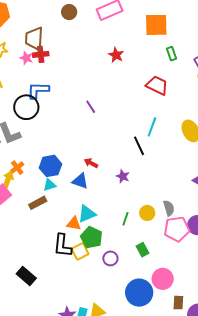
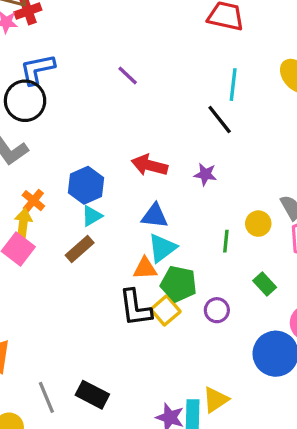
red arrow: (91, 163) -> (150, 165), size x1.5
blue triangle: (80, 181) -> (155, 216), moved
black rectangle: (26, 276) -> (92, 395), moved

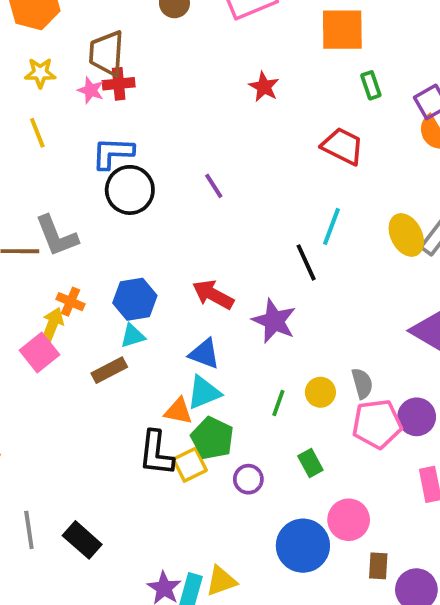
black circle: (25, 101) -> (130, 190), moved
purple star: (205, 174) -> (274, 321), size x1.6
orange cross: (33, 201) -> (71, 302), turned -30

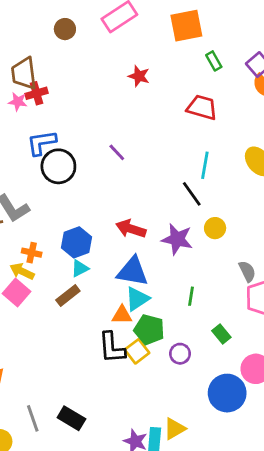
yellow arrow: (52, 325) -> (22, 271), turned -75
blue triangle: (204, 354) -> (133, 271), size x1.4
yellow circle: (320, 392) -> (215, 228), moved

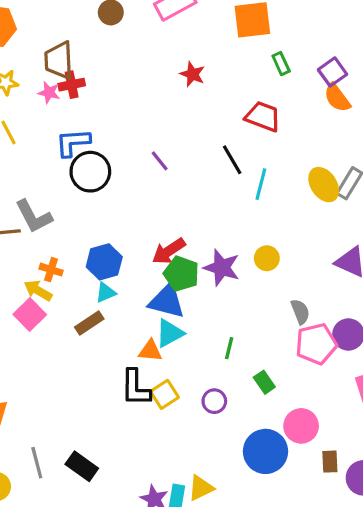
black line: (192, 194) -> (232, 160), moved
red arrow: (131, 229) -> (169, 251), turned -56
green line: (191, 296) -> (229, 348), moved
green pentagon: (149, 330) -> (181, 274), moved

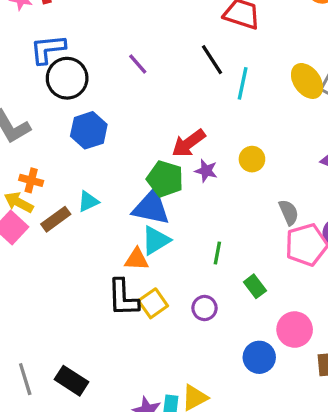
red arrow: (169, 251) -> (189, 143), moved
blue hexagon: (104, 262) -> (89, 130), moved
purple star: (222, 268) -> (206, 171), size x0.6
brown rectangle: (89, 323) -> (56, 219), moved
blue circle: (265, 451) -> (259, 357), size x0.7

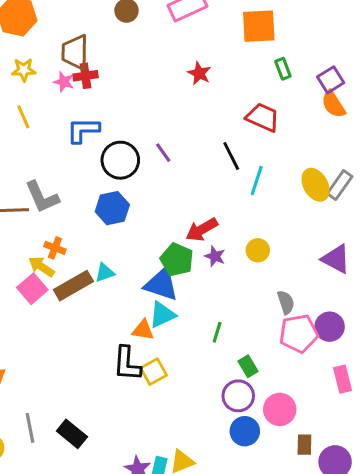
black circle: (67, 78) -> (120, 160), moved
brown rectangle: (56, 219) -> (73, 286), size x1.4
purple circle: (205, 308) -> (238, 396), moved, size x1.4

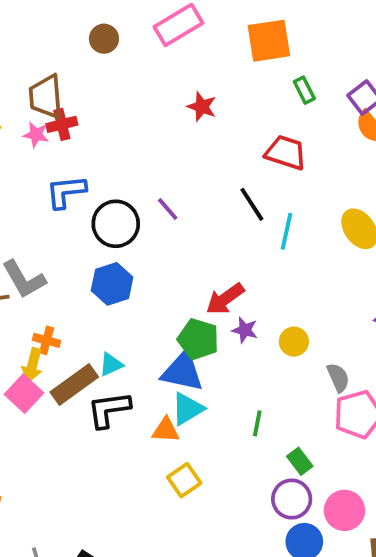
yellow circle: (258, 250) -> (294, 342), moved
yellow arrow: (41, 267) -> (32, 365), turned -104
black L-shape: (127, 364) -> (109, 410), moved, turned 84

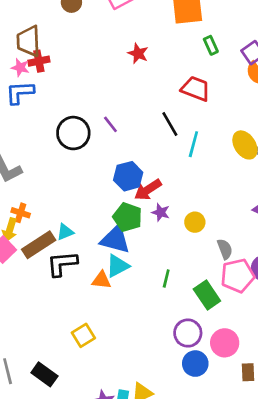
blue L-shape: (66, 192) -> (20, 93), moved
blue hexagon: (112, 284) -> (128, 176), moved
green rectangle: (300, 461) -> (207, 295), moved, size x1.5
yellow square: (184, 480) -> (83, 335), moved

